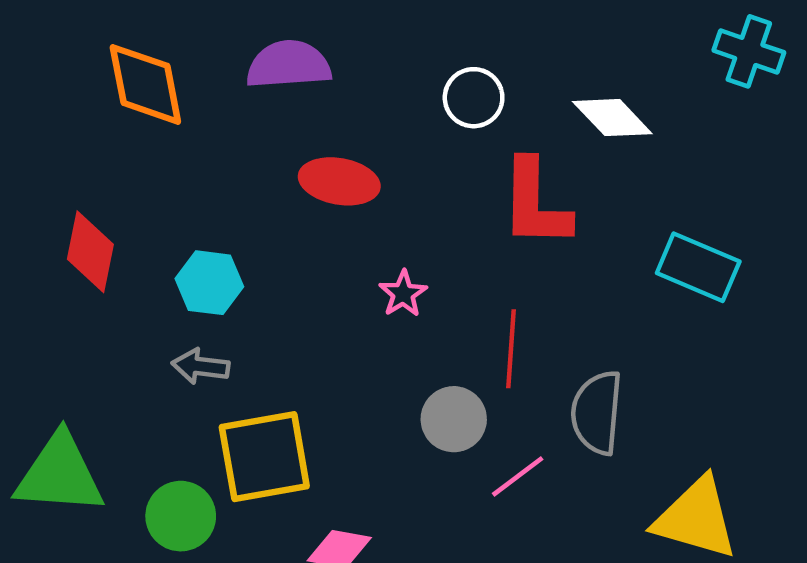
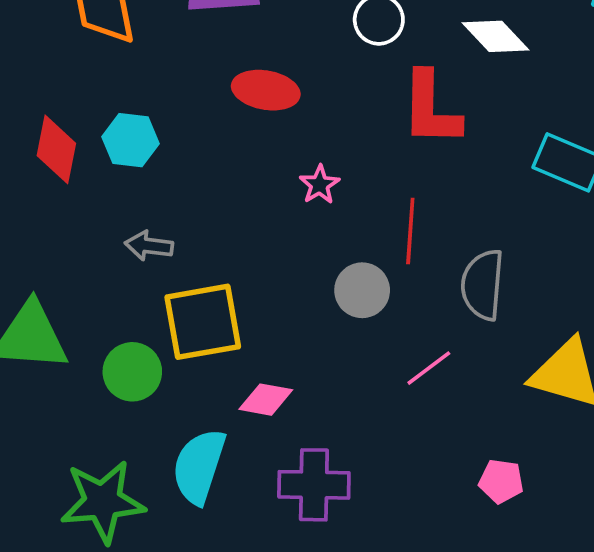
cyan hexagon: (209, 283) -> (130, 140), moved
pink line: (518, 476) -> (429, 368), moved

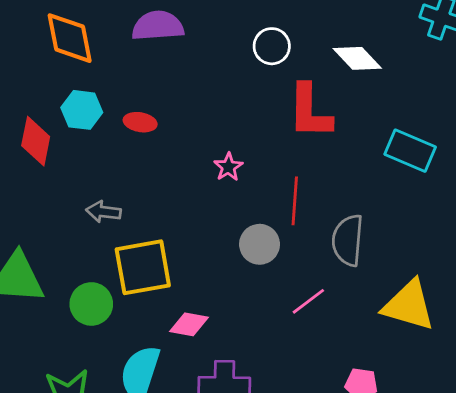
red ellipse: (266, 90) -> (140, 122), moved, size x0.7
cyan hexagon: (130, 140) -> (82, 110), moved

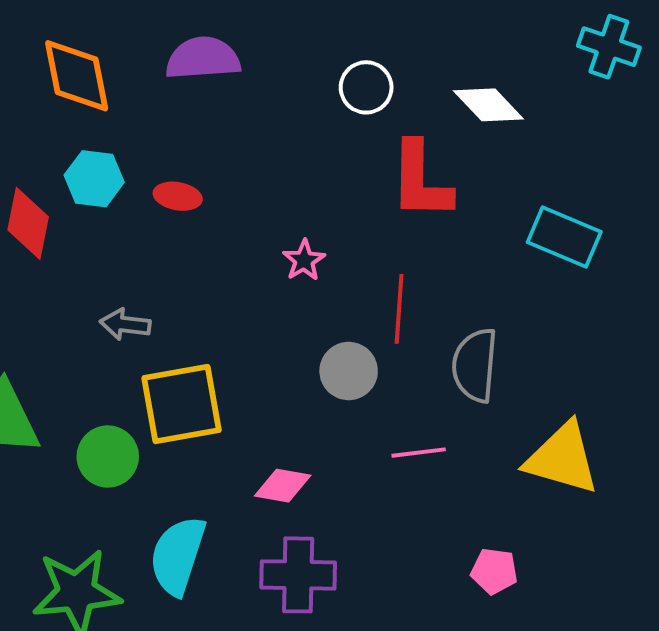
pink line: (308, 301) -> (419, 453), turned 30
pink diamond: (189, 324) -> (283, 486), moved

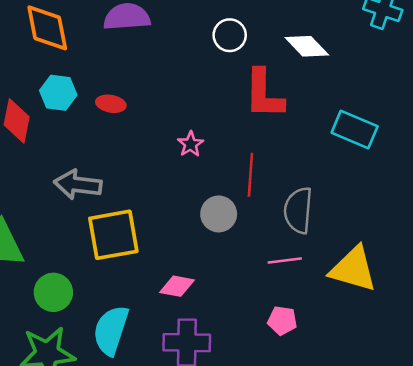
gray arrow: (125, 324) -> (78, 185), size x1.5
pink line: (419, 453) -> (285, 260), moved
green circle: (108, 456) -> (53, 292), moved
pink pentagon: (494, 571) -> (282, 320), moved

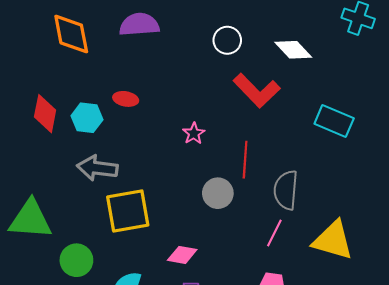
cyan hexagon: (58, 93) -> (87, 118), moved
red L-shape: (264, 94) -> (257, 91), turned -45
pink line: (285, 260) -> (274, 233), turned -56

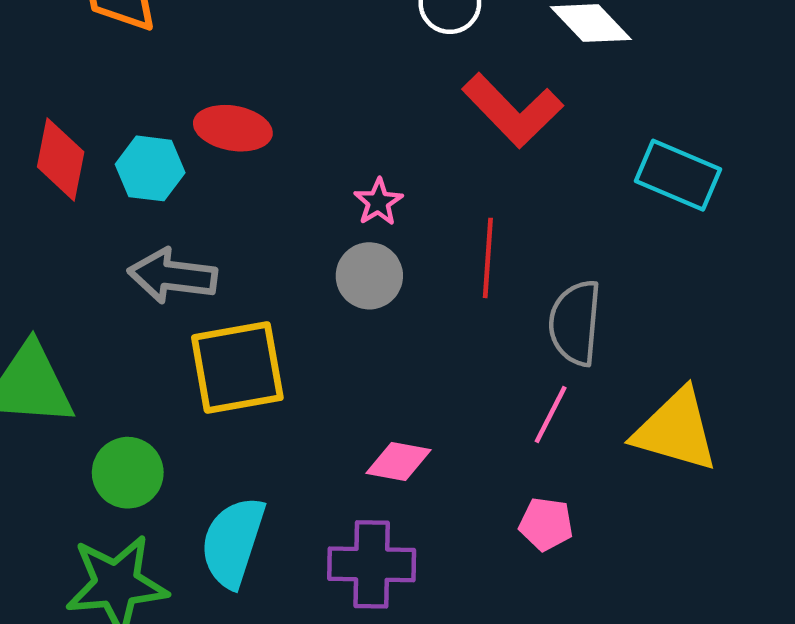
red ellipse: (126, 99) -> (233, 128), size x1.4
gray circle: (218, 193) -> (369, 276), moved
pink diamond: (182, 255) -> (398, 462), moved

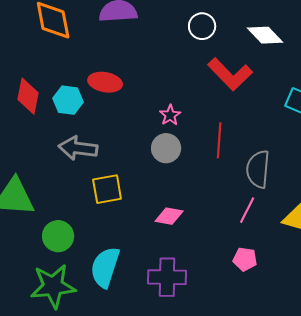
yellow square: (237, 368) -> (107, 189), size x0.7
pink diamond: (398, 462) -> (169, 216), moved

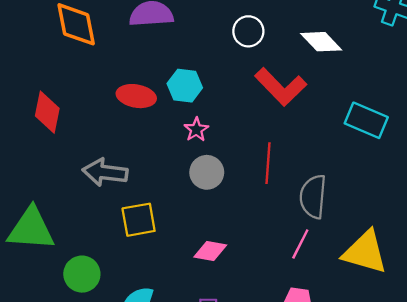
cyan hexagon: (68, 100) -> (185, 86), moved
pink star: (170, 115) -> (196, 130), moved

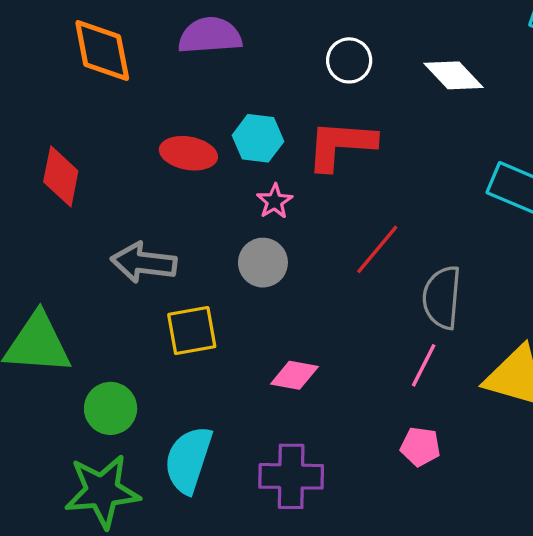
red L-shape: (281, 87) -> (341, 145), moved, turned 138
red line: (268, 163) -> (377, 249), turned 36
gray circle: (207, 172) -> (263, 263), moved

